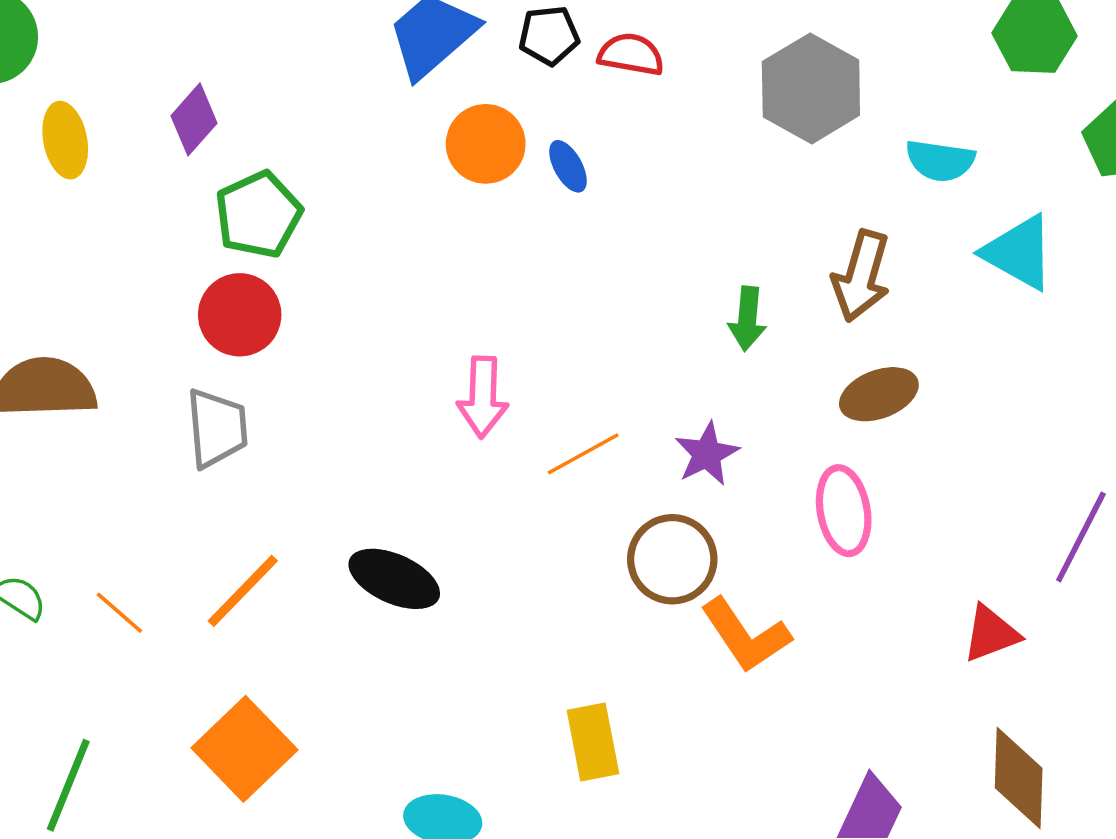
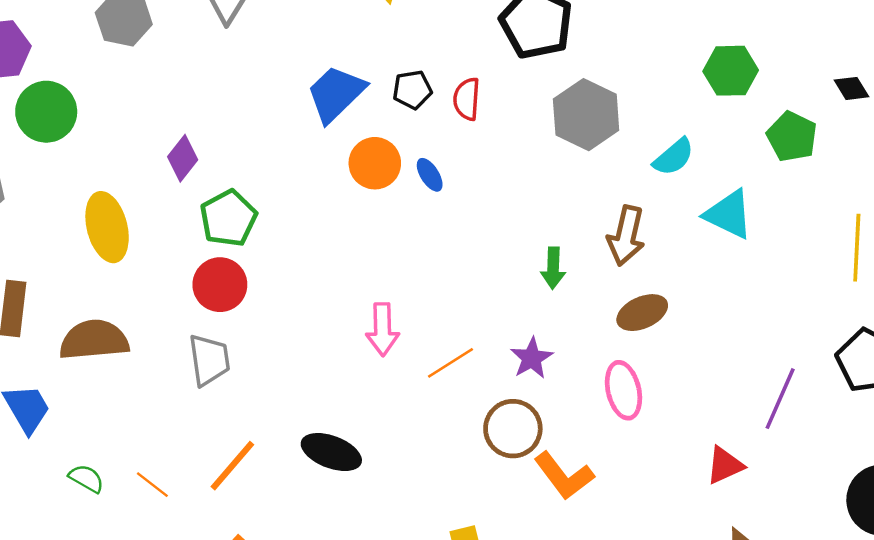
red semicircle: (631, 54) -> (467, 99), turned -93
yellow ellipse: (65, 140) -> (107, 227), moved, size x1.4
cyan semicircle: (940, 161) -> (674, 157), turned -45

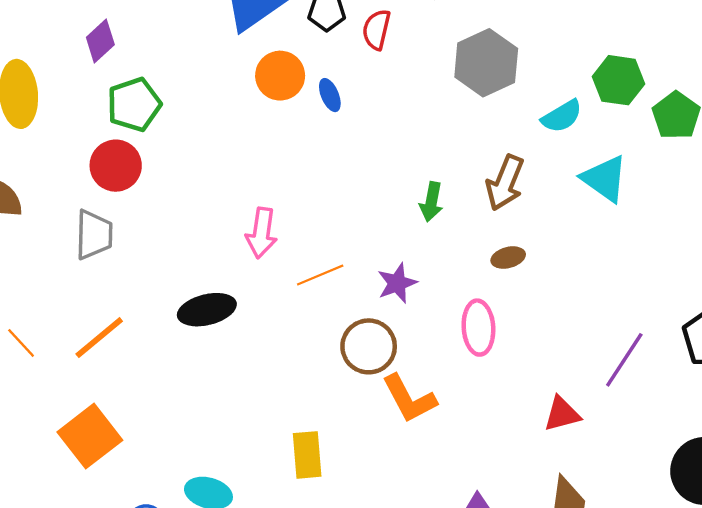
green hexagon: (731, 71) -> (619, 80), moved
brown ellipse: (642, 313) -> (508, 258), size x0.7
black ellipse: (331, 452) -> (207, 310), moved, turned -44

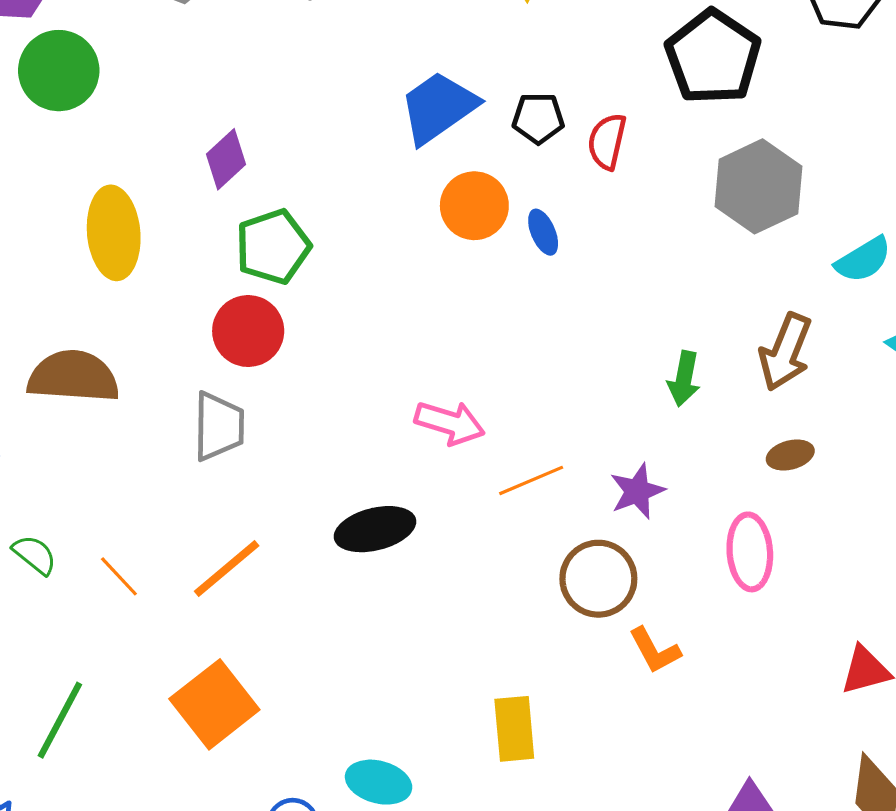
pink arrow: (261, 233) -> (450, 423), turned -81
orange L-shape: (409, 399) -> (655, 650), size x0.7

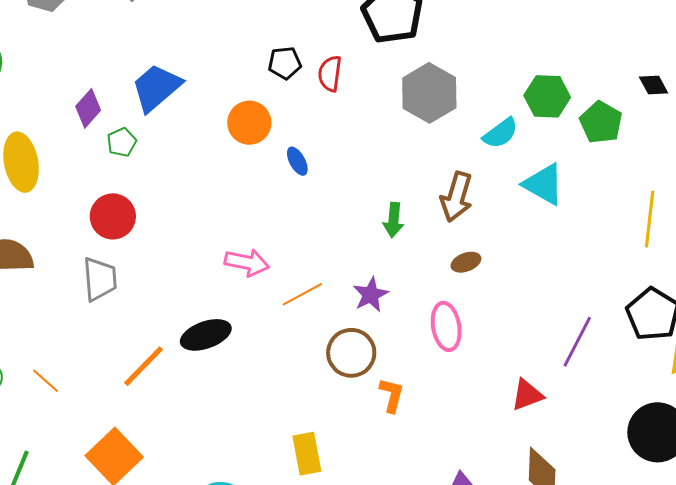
blue trapezoid: (438, 107) -> (156, 88), moved
blue ellipse: (543, 232) -> (297, 161), moved
green pentagon: (273, 247) -> (122, 142), moved, size x0.6
orange line: (227, 568) -> (144, 366), moved
orange L-shape: (655, 650) -> (392, 395), turned -132

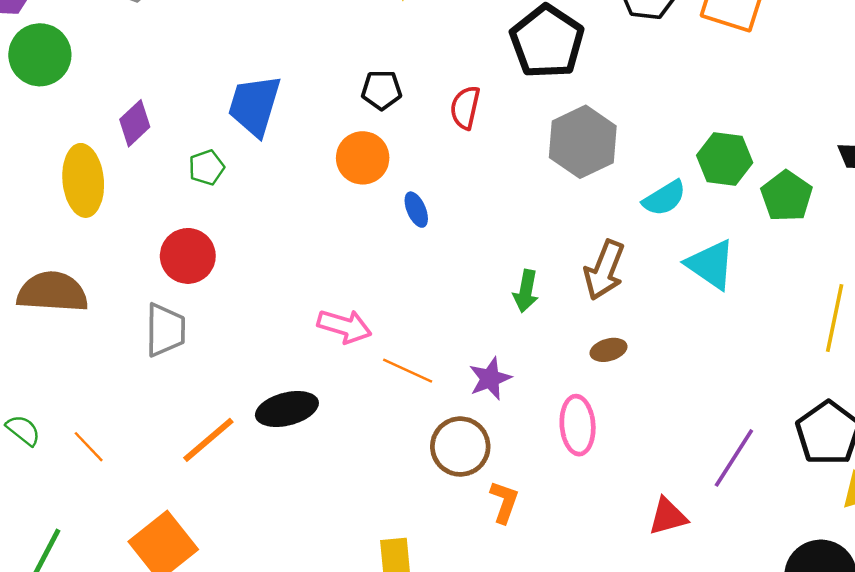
black pentagon: (285, 63) -> (382, 90), moved
blue trapezoid: (156, 88) -> (255, 105), turned -38
purple diamond: (88, 108) -> (135, 123), moved
orange line: (302, 294) -> (408, 371), turned 48

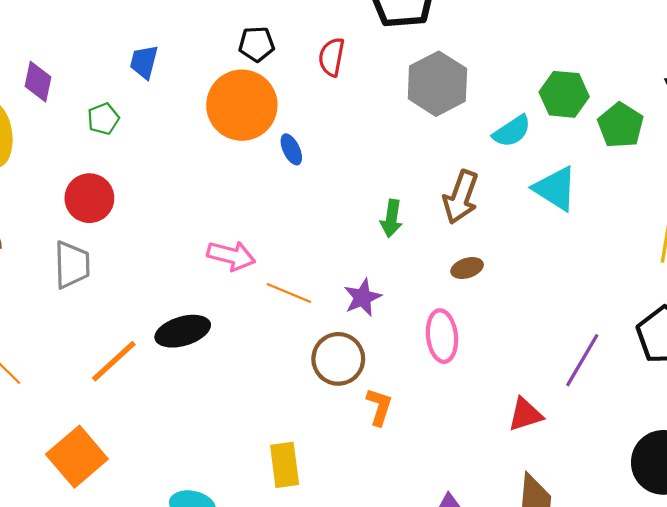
blue trapezoid: (255, 105) -> (144, 62), size x0.6
purple diamond: (135, 123) -> (38, 82), turned -33
orange circle: (363, 158) -> (242, 105), size x1.5

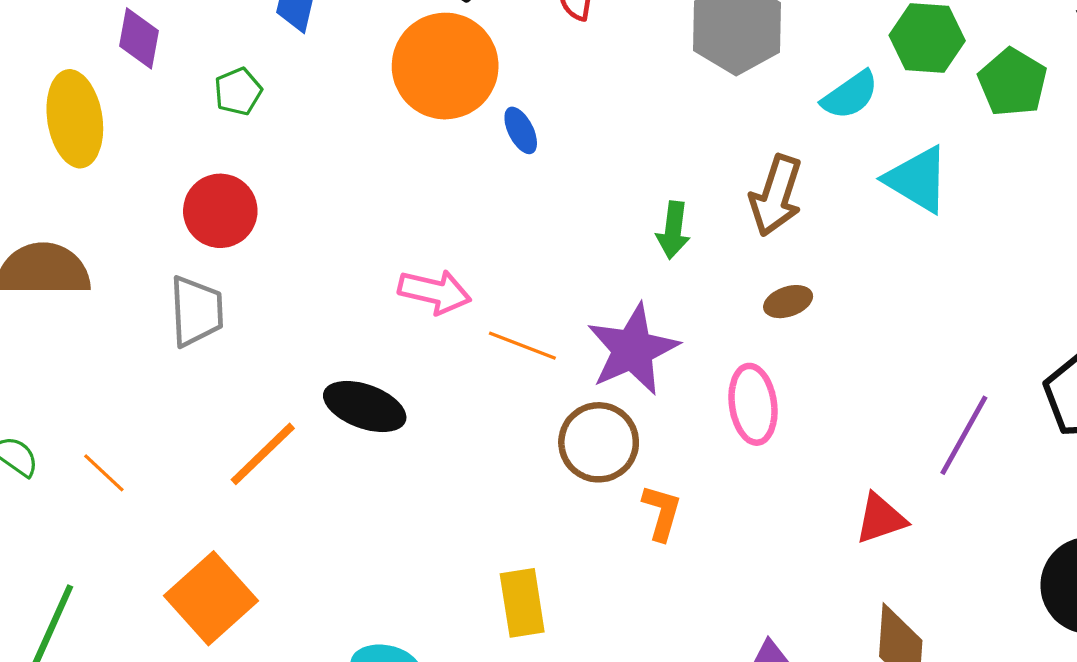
purple star: (363, 297) -> (633, 349), size x1.6
black ellipse: (183, 331) -> (365, 407), turned 38

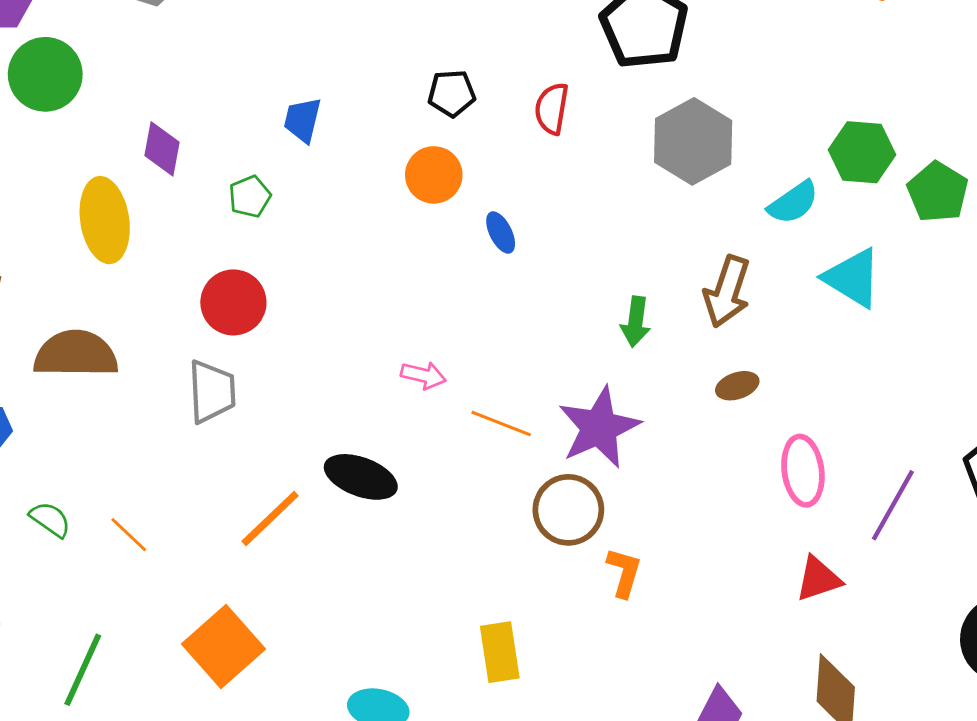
orange circle: (445, 66) -> (434, 175), size x0.6
pink arrow: (435, 292) -> (423, 375), size x0.7
pink ellipse: (753, 404) -> (803, 471), moved

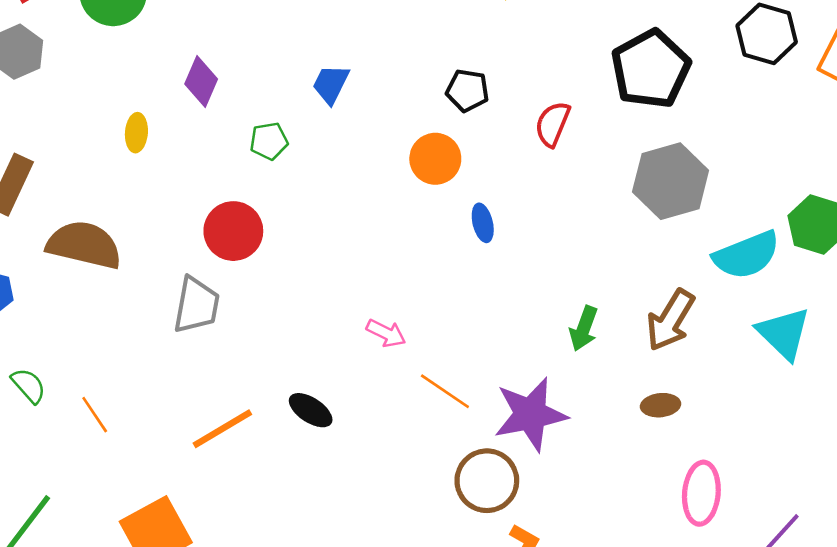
cyan semicircle: (793, 203) -> (746, 255), size x1.4
yellow ellipse: (105, 220) -> (136, 133), size x0.5
black ellipse: (361, 477) -> (311, 410), size x0.7

